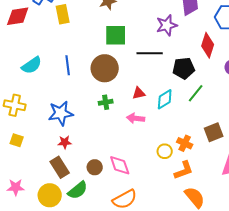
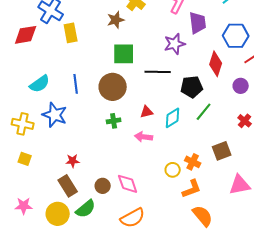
blue star: (61, 113) -> (55, 115), moved, turned 30

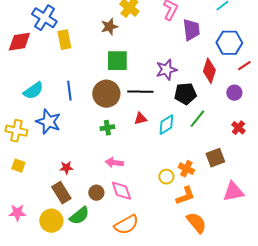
purple star: (175, 44) -> (166, 70), moved
black line: (158, 72) -> (140, 92), moved
pink arrow: (144, 137) -> (114, 163), moved

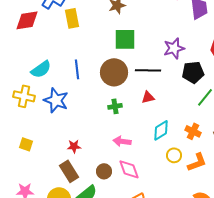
cyan diamond: (166, 125) -> (161, 130), moved
yellow cross: (16, 131) -> (24, 96), moved
orange cross: (186, 169) -> (193, 131), moved
orange L-shape: (185, 196) -> (197, 162), moved

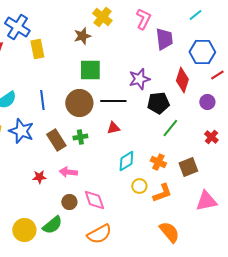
pink arrow: (122, 141) -> (68, 172), moved
brown rectangle: (69, 171) -> (56, 140), moved

